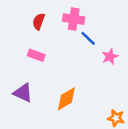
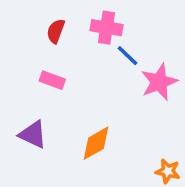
pink star: (110, 57) -> (159, 82), size x1.5

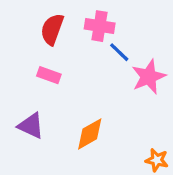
red semicircle: (56, 31) -> (52, 29), size x1.4

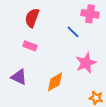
pink cross: (100, 26) -> (90, 14), moved
pink star: (149, 77) -> (86, 63), moved

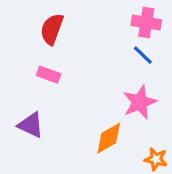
blue line: (73, 32) -> (143, 55), moved
orange diamond: (55, 82) -> (109, 138), moved

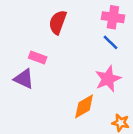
red semicircle: (52, 29) -> (58, 22), moved
purple triangle: (31, 125) -> (24, 79), moved

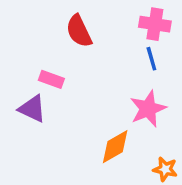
red semicircle: (58, 22) -> (79, 31), turned -45
blue line: (110, 42) -> (151, 59), turned 30

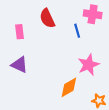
blue line: (151, 59) -> (77, 31), moved
pink rectangle: (51, 79) -> (20, 32), moved, turned 64

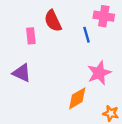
pink rectangle: (20, 32) -> (31, 36), moved

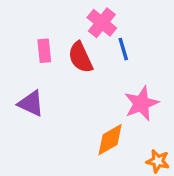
pink cross: (104, 16) -> (102, 23), moved, turned 30
red semicircle: (53, 21) -> (80, 57), moved

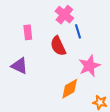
red semicircle: (80, 57) -> (58, 46), moved

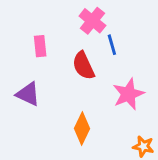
orange diamond: (70, 89) -> (82, 128), moved, turned -35

